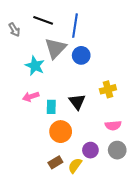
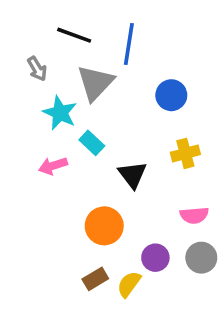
gray arrow: (14, 30) -> (37, 69), moved
blue circle: (81, 55) -> (171, 95), moved
cyan rectangle: (51, 107) -> (92, 143), moved, turned -48

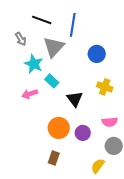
yellow cross: (185, 153) -> (105, 87), turned 35
purple circle: (155, 258) -> (83, 133), moved
brown rectangle: (95, 279) -> (54, 158), turned -40
yellow semicircle: (129, 284) -> (98, 166), moved

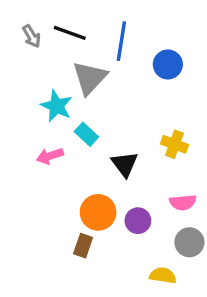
gray arrow: (21, 39) -> (32, 36), moved
blue circle: (97, 54) -> (168, 64), moved
brown rectangle: (54, 158) -> (83, 246), moved
yellow semicircle: (98, 166) -> (163, 276), turned 63

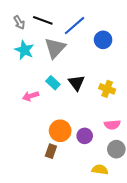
blue line: (121, 41) -> (74, 26), turned 40
cyan star: (56, 106) -> (24, 50), moved
black triangle: (125, 164) -> (76, 83), moved

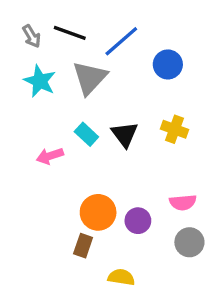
yellow cross: (107, 89) -> (174, 129), moved
yellow semicircle: (100, 170) -> (121, 277), moved

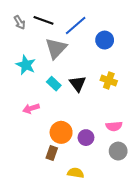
cyan star: (40, 81) -> (26, 65), moved
pink arrow: (50, 156) -> (31, 109), moved

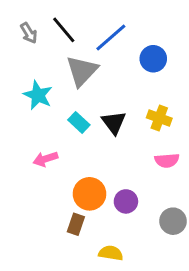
black line: (43, 20) -> (64, 30), turned 30
pink semicircle: (114, 126) -> (167, 160), moved

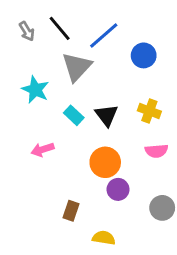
orange circle: (90, 194) -> (105, 162), moved

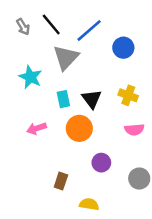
cyan rectangle: (74, 115) -> (63, 99), turned 35
orange circle: (105, 162) -> (79, 128), moved

